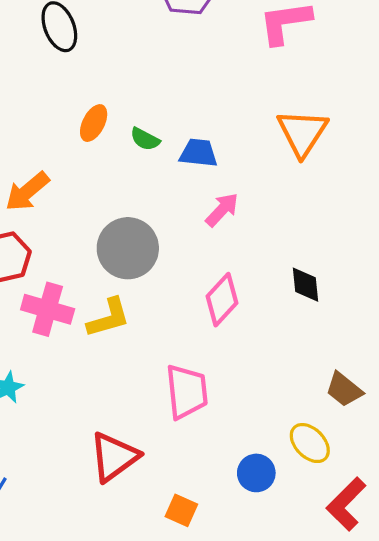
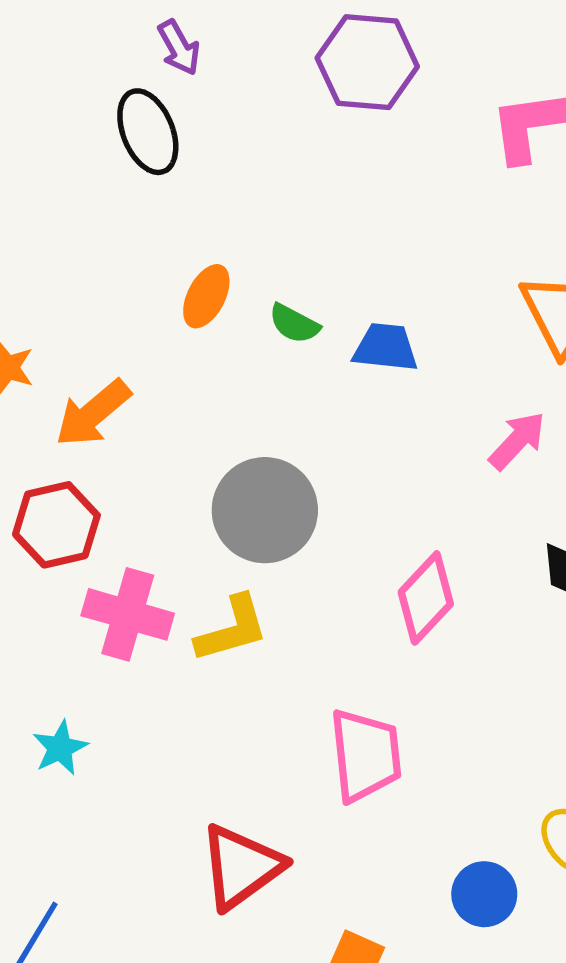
pink arrow: (222, 210) -> (517, 441), moved

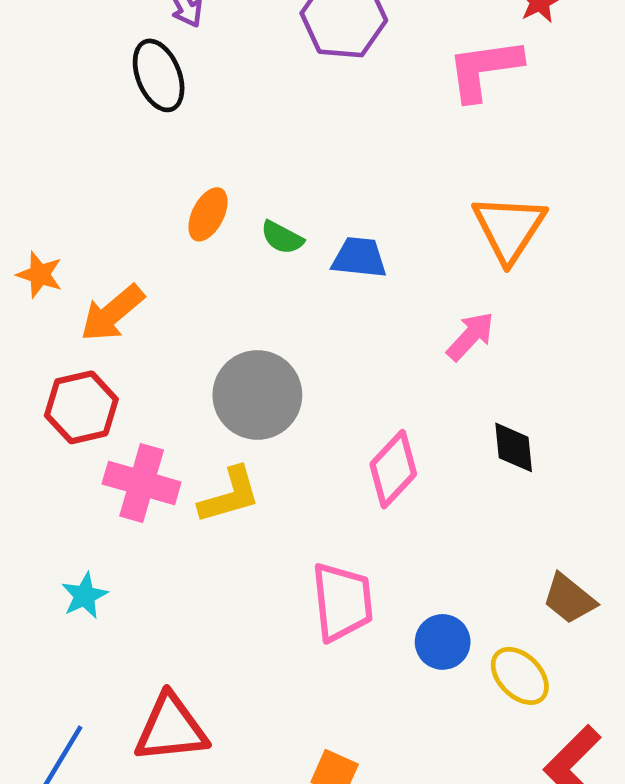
red triangle: (241, 867) -> (171, 728), moved, turned 30
blue circle: (484, 894) -> (443, 642), moved

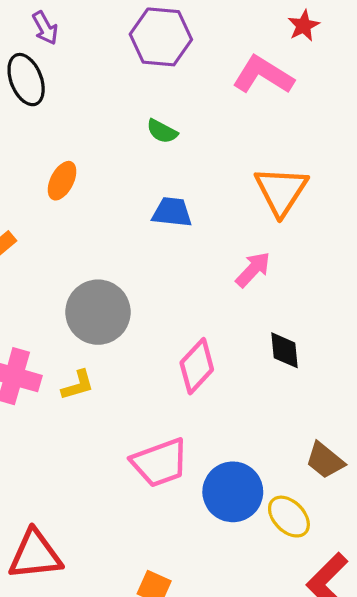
pink L-shape: (484, 69) -> (263, 75), turned 40
green semicircle: (282, 238) -> (162, 131), moved
yellow L-shape: (230, 495) -> (78, 385), size x0.7
pink trapezoid: (342, 602) -> (160, 463), turned 76
blue circle: (443, 642) -> (233, 492), size x1.5

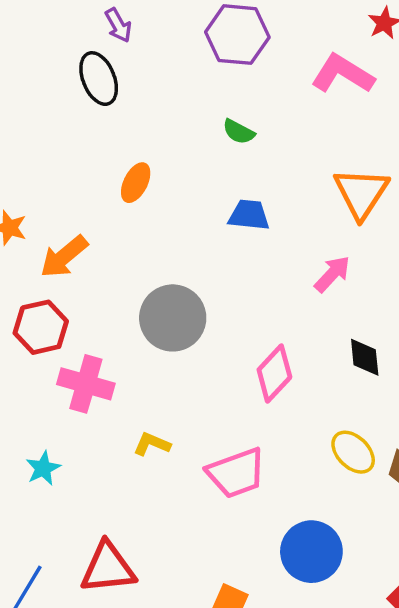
yellow L-shape: (78, 385) -> (152, 444), moved, turned -141
blue circle: (233, 492) -> (311, 552), moved
yellow ellipse: (289, 517) -> (353, 452), moved

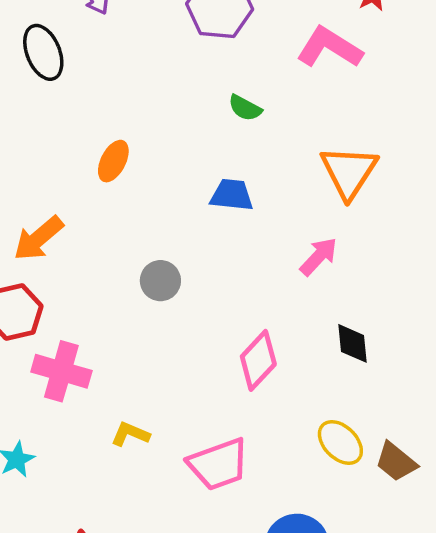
black ellipse: (99, 79) -> (43, 52), moved
green semicircle: (239, 132) -> (245, 108), moved
gray circle: (173, 318) -> (160, 281), moved, size x0.6

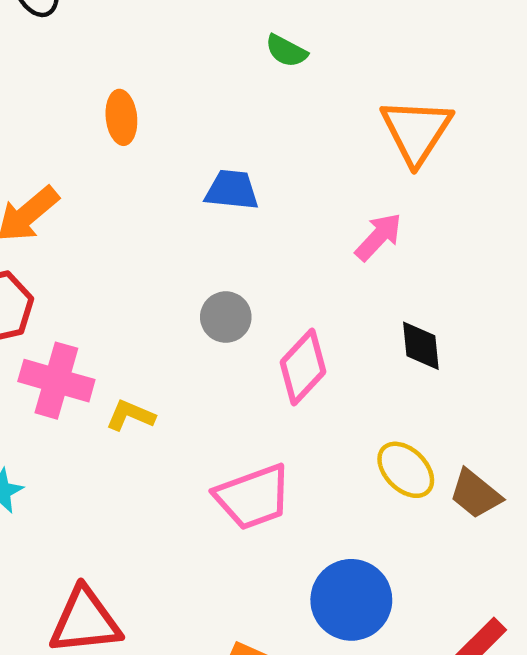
orange ellipse: (113, 161) -> (121, 117), turned -33
blue trapezoid: (232, 195) -> (232, 190), moved
gray circle: (160, 281) -> (226, 317), moved
yellow L-shape: (130, 434) -> (130, 415), moved

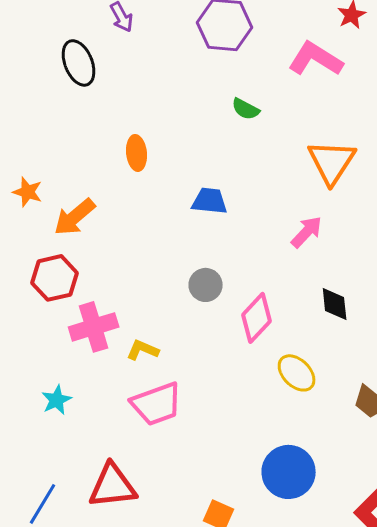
pink cross: (56, 381) -> (94, 327), turned -33
yellow ellipse: (406, 470) -> (297, 373), moved
pink trapezoid: (253, 497) -> (157, 404), moved

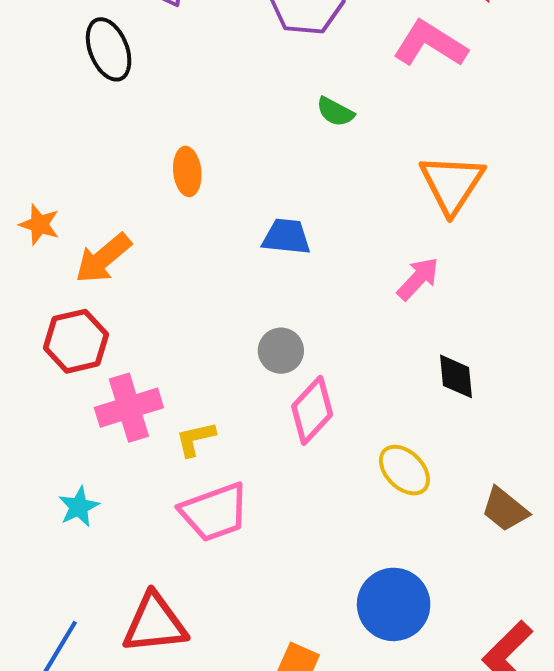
pink diamond: (257, 318) -> (312, 410), moved
yellow L-shape: (143, 350) -> (195, 439), turned -36

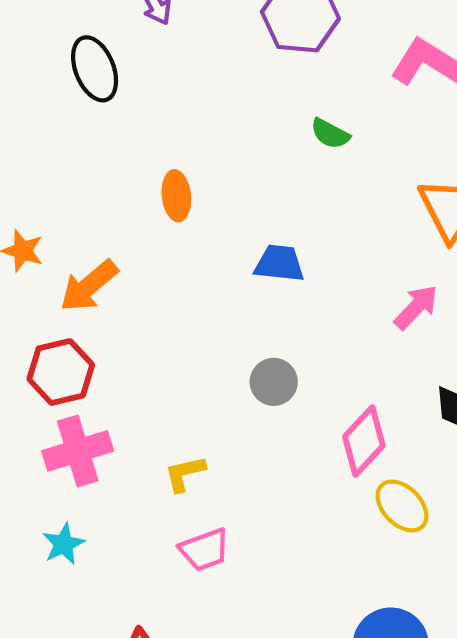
pink cross: (129, 408) -> (78, 451), moved
pink diamond: (312, 410) -> (364, 441), moved
pink trapezoid: (214, 512) -> (205, 550), size x0.7

